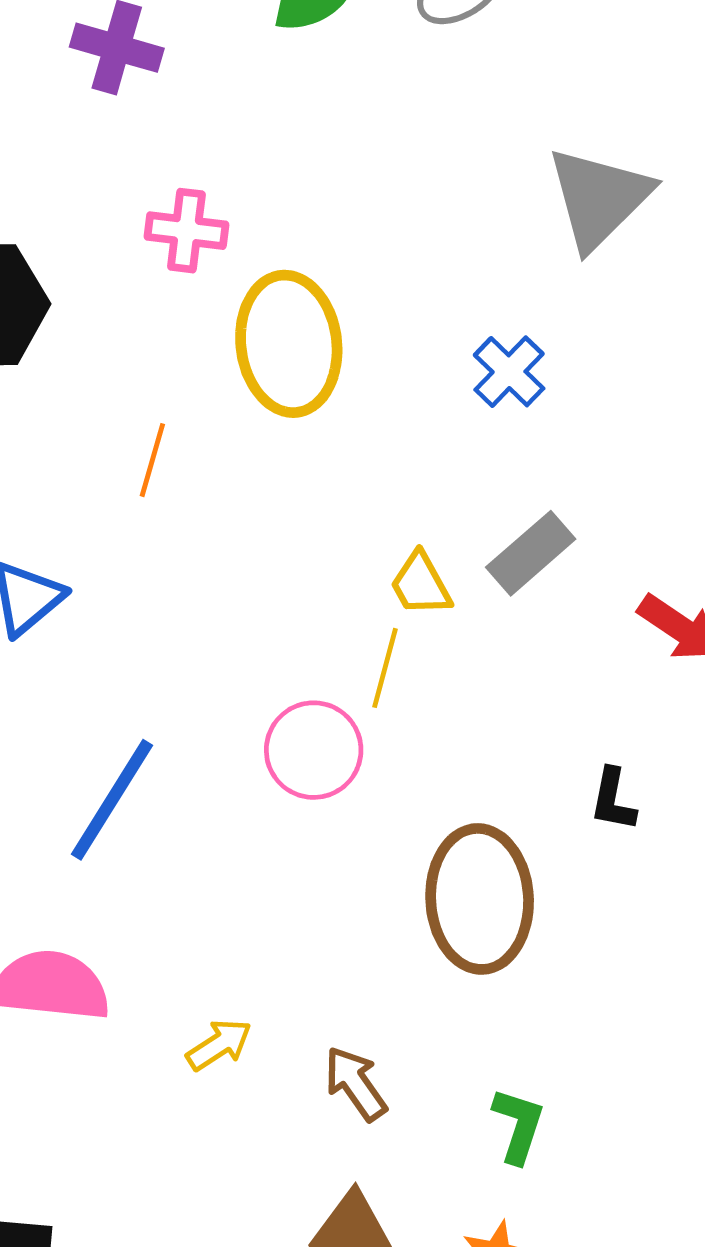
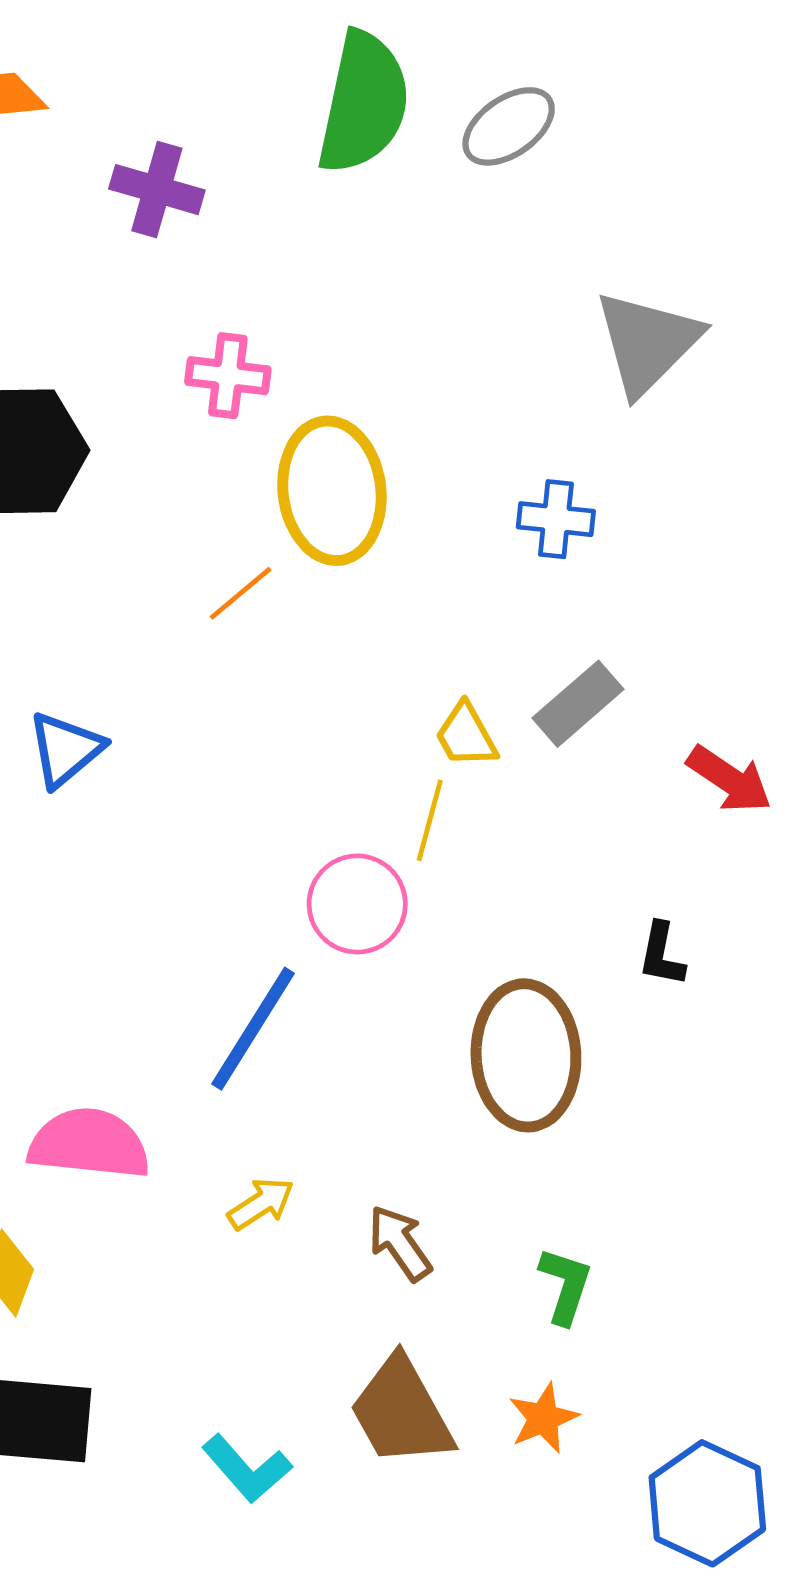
blue cross: (509, 372) -> (556, 519), turned -38
orange line: (152, 460) -> (240, 593), moved, turned 34
blue line: (112, 800) -> (253, 1029), moved

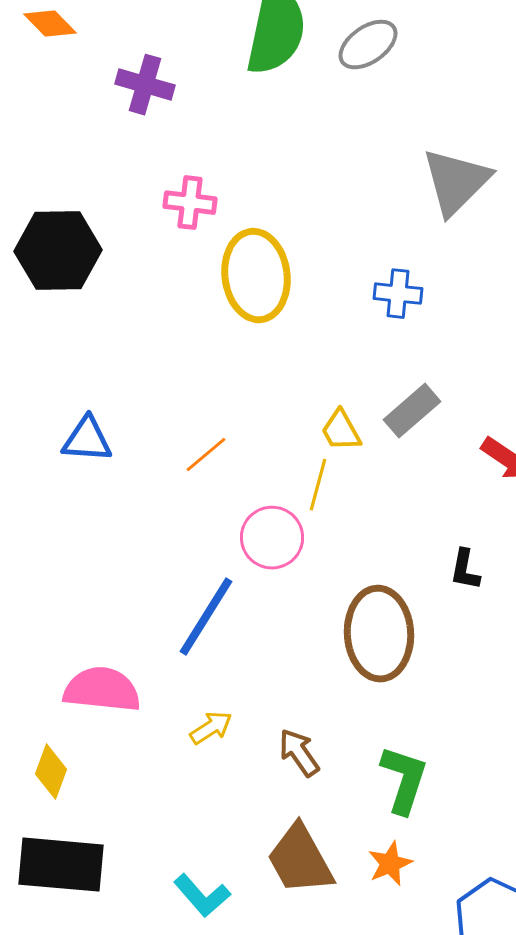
orange line: (240, 593) -> (206, 455), moved
blue triangle: (65, 749) -> (87, 440), turned 44
green L-shape: (565, 1286) -> (404, 780), size x1.4

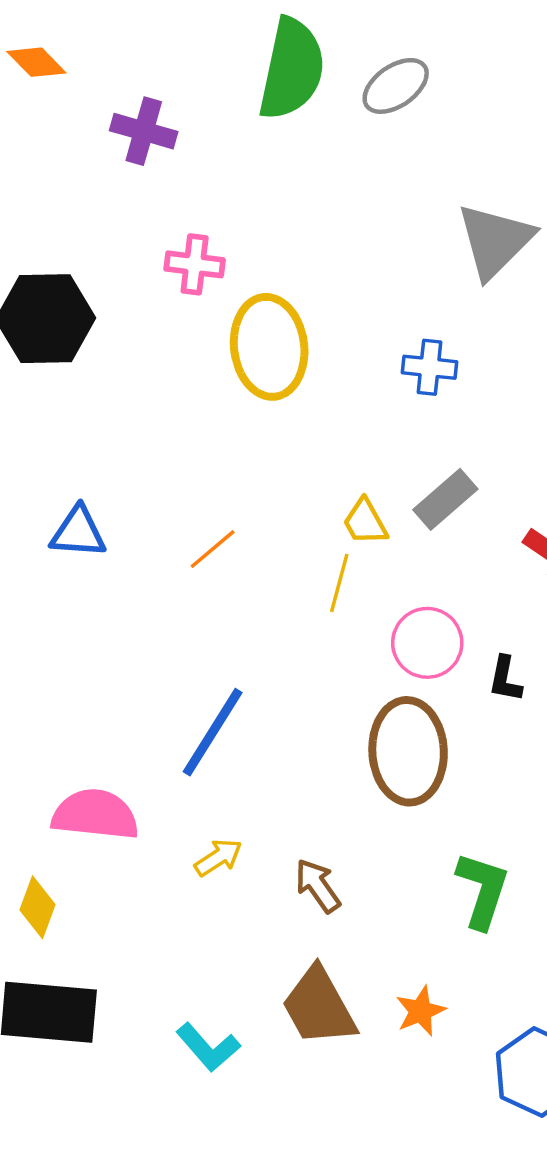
pink circle: (272, 538) -> (427, 643), moved
green L-shape: (404, 780) -> (483, 890), moved

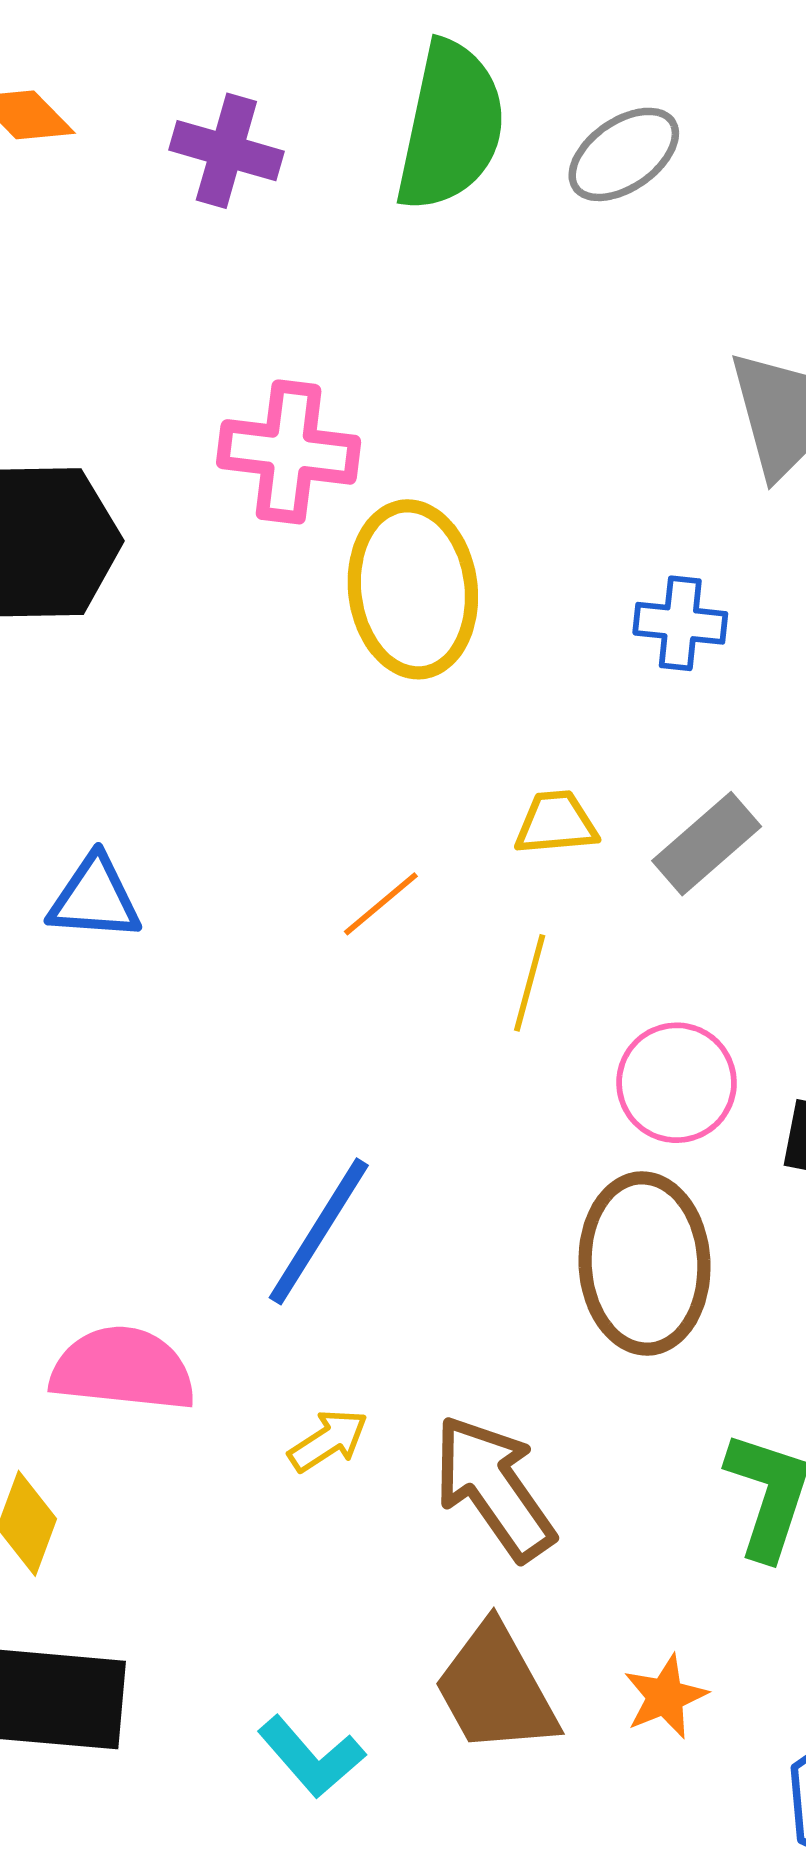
purple cross: (144, 131) -> (226, 151), moved
pink cross: (195, 264) -> (289, 452), size x1.4
yellow trapezoid: (365, 522) -> (556, 823), moved, turned 114
orange line: (213, 549) -> (381, 904), moved
brown arrow: (318, 886) -> (494, 1488), size x1.6

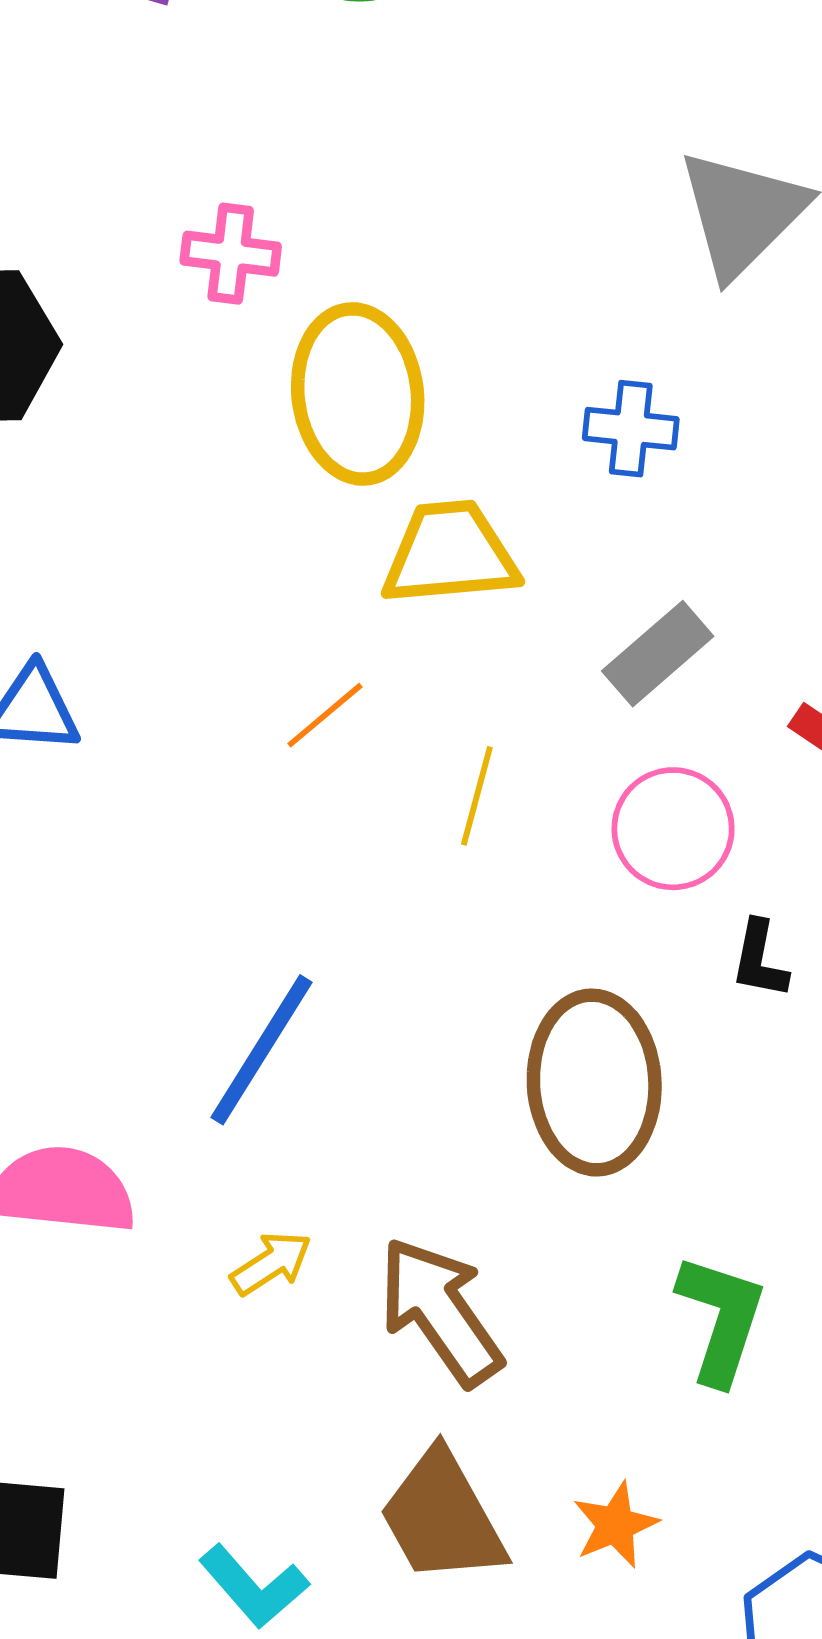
pink cross: (289, 452) -> (231, 254), size x0.7
yellow trapezoid: (556, 823) -> (450, 554), moved, size x1.6
pink circle: (677, 1083) -> (673, 829), moved

